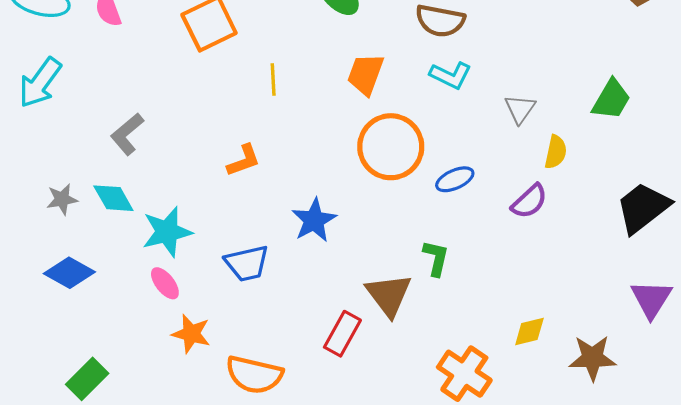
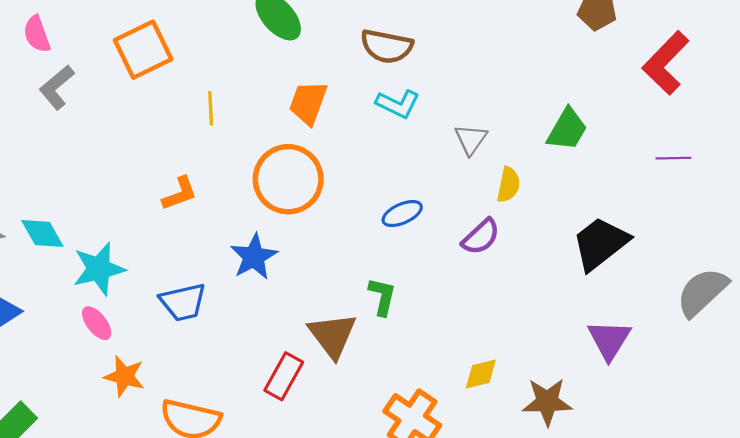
gray L-shape: (127, 134) -> (57, 87), moved
orange circle: (391, 147) -> (288, 179), moved

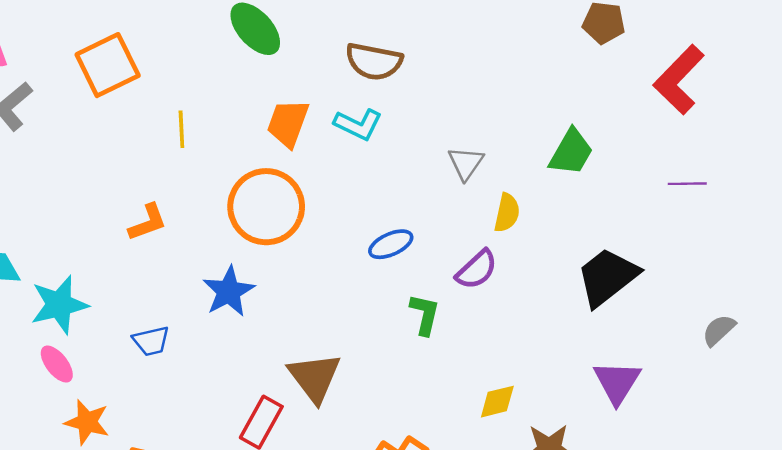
cyan L-shape: (398, 104) -> (358, 124), moved
gray semicircle: (702, 292) -> (719, 330), size x0.6
green L-shape: (382, 297) -> (425, 314), moved
blue trapezoid: (183, 302) -> (151, 341), size x0.7
yellow diamond: (481, 374) -> (497, 402), moved

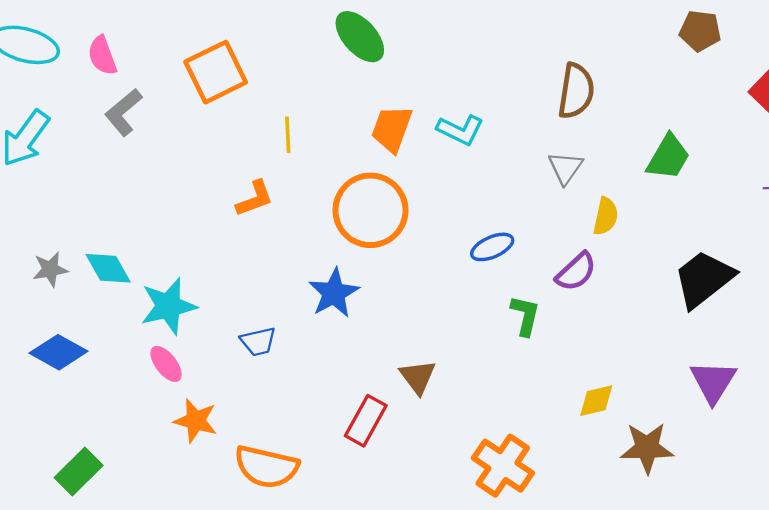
brown semicircle: (374, 61) -> (576, 91), moved, turned -92
orange L-shape: (148, 222) -> (255, 199), moved
brown triangle: (315, 377) -> (418, 377), size x0.7

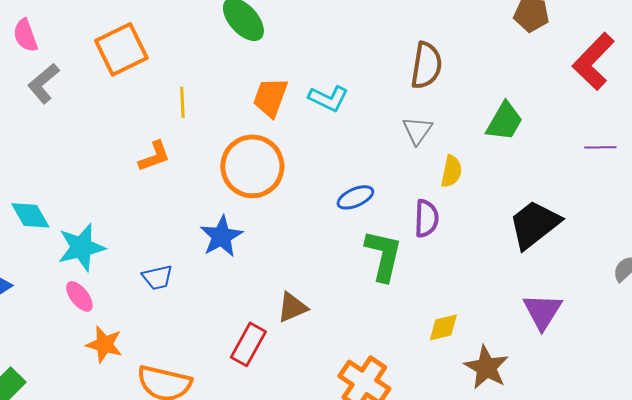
purple semicircle: (576, 272) -> (426, 218), turned -45
green L-shape: (525, 316) -> (383, 255), size x1.5
brown triangle: (418, 377) -> (292, 307), turned 44
brown star: (647, 448) -> (486, 367), turned 30

